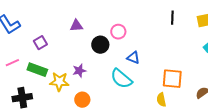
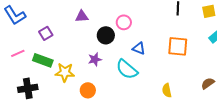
purple star: (79, 71) -> (95, 59), moved
orange square: (172, 79) -> (178, 46), moved

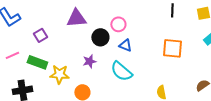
purple triangle: (82, 16) -> (76, 18), size x1.5
blue triangle: (139, 48) -> (125, 45), moved

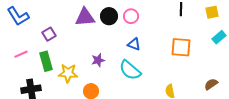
pink circle: (118, 24) -> (131, 16), moved
black circle: (100, 37) -> (109, 16), moved
green rectangle: (37, 62) -> (46, 61), turned 54

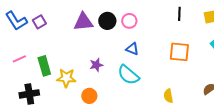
purple square: (49, 34) -> (39, 22), moved

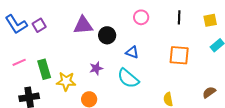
black circle: (107, 21) -> (107, 35), moved
pink circle: (129, 21) -> (141, 17), moved

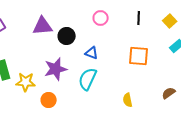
yellow square: (210, 20) -> (170, 21), turned -32
purple star: (96, 68) -> (56, 69), size x1.6
cyan semicircle: (128, 78) -> (88, 79), turned 75

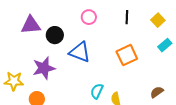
blue triangle: (92, 53) -> (80, 52), size x1.6
orange square: (139, 56) -> (127, 55), turned -30
cyan semicircle: (88, 79) -> (97, 91), moved, size x0.7

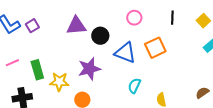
orange square: (127, 55) -> (155, 48), moved
cyan semicircle: (97, 91) -> (134, 86), moved

